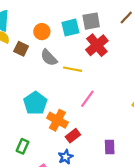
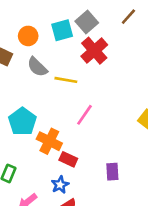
gray square: (91, 21) -> (87, 22), turned -30
red rectangle: (73, 136) -> (68, 159), turned 64

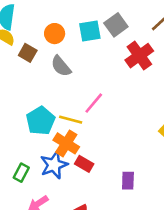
red cross: (94, 51) -> (139, 56), moved
yellow line: (66, 80) -> (71, 120), moved
pink line: (85, 115) -> (94, 103), moved
blue star: (60, 185) -> (54, 165), moved, size x1.5

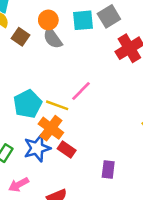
gray semicircle: (61, 66) -> (53, 38), moved

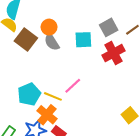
gray square: (109, 16) -> (109, 27), moved
cyan square: (83, 20) -> (83, 40), moved
brown square: (20, 37) -> (26, 40), size x1.5

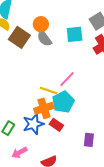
cyan pentagon: (29, 94) -> (63, 102), moved
orange cross: (47, 115) -> (44, 108), turned 36

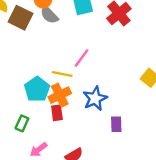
cyan pentagon: (63, 102) -> (37, 89), moved
blue star: (33, 124) -> (95, 99), moved
red rectangle: (56, 125) -> (57, 113), moved, turned 56

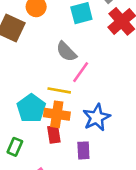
gray semicircle: (49, 15) -> (66, 52), moved
orange cross: (60, 95) -> (57, 114), turned 35
purple rectangle: (116, 124) -> (83, 150), moved

